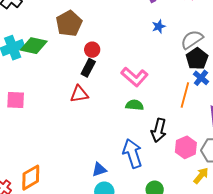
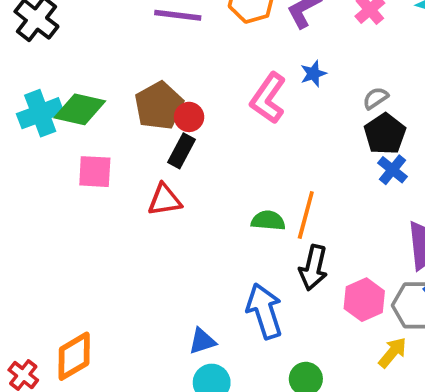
brown pentagon: (69, 23) -> (159, 106), moved
gray semicircle: (192, 40) -> (376, 98), size x0.6
pink L-shape: (135, 77) -> (268, 98), moved, turned 84
orange line: (185, 95) -> (306, 215), moved
pink square: (16, 100) -> (95, 172), moved

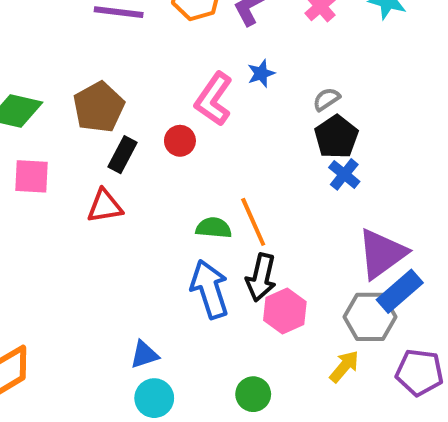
red circle: (189, 117) -> (180, 141), moved
orange line: (306, 215) -> (253, 222), turned -39
pink hexagon: (364, 300) -> (285, 311), moved
blue arrow: (264, 311) -> (210, 289), moved

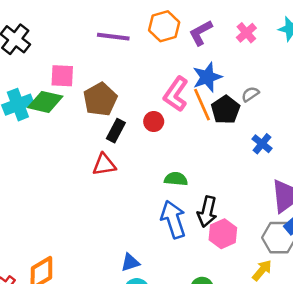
blue star: (261, 73) -> (207, 77), size x1.6
black pentagon: (336, 137) -> (225, 110), moved
pink square: (31, 176) -> (62, 76), moved
orange line: (253, 222) -> (202, 105), moved

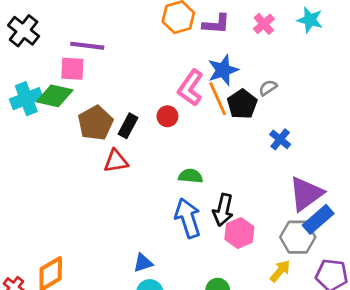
purple L-shape: (201, 33) -> (216, 24), turned -148
purple line: (113, 37) -> (87, 46), moved
brown pentagon: (100, 99) -> (95, 123), moved

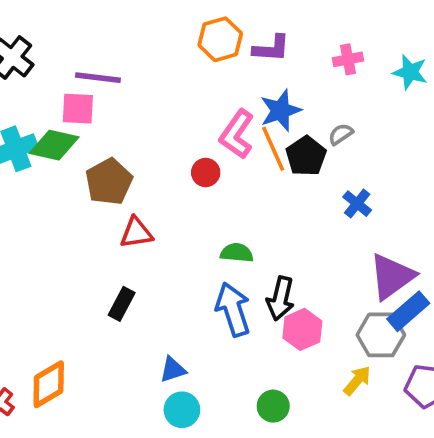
cyan star: (310, 20) -> (410, 72), moved
pink cross: (264, 24) -> (348, 59), moved, turned 30
black rectangle: (128, 126) -> (122, 304), moved

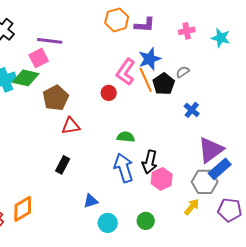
pink square: (78, 109) -> (39, 58), turned -30
cyan circle: (182, 410) -> (108, 223), moved

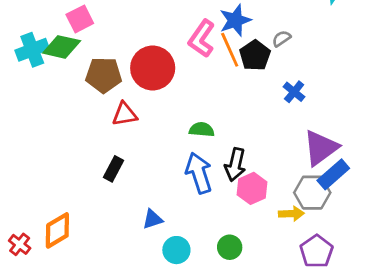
red circle: (109, 93) -> (153, 68), moved, size x2.0
brown pentagon: (56, 98) -> (104, 75), turned 30
yellow arrow: (192, 207) -> (291, 214), moved, turned 48
purple pentagon: (230, 210) -> (316, 251), moved, turned 30

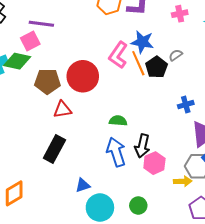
blue star: (235, 20) -> (142, 42), turned 30
blue cross: (294, 92) -> (186, 105), moved, turned 35
black rectangle: (113, 169) -> (54, 149), size x1.5
cyan circle: (176, 250) -> (100, 208), size x1.4

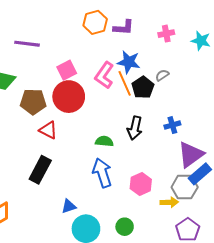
pink square: (30, 41) -> (67, 70), moved
red triangle: (63, 110) -> (48, 130), turned 36
black arrow: (142, 146) -> (135, 128), moved

